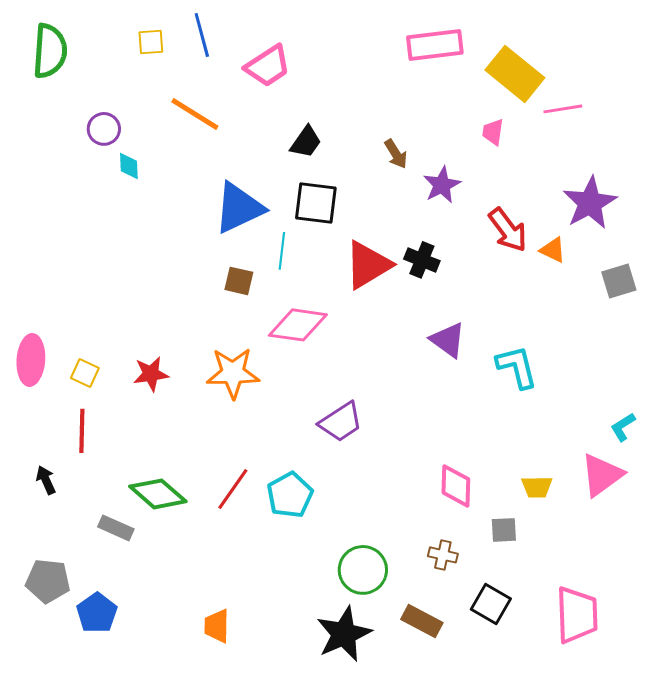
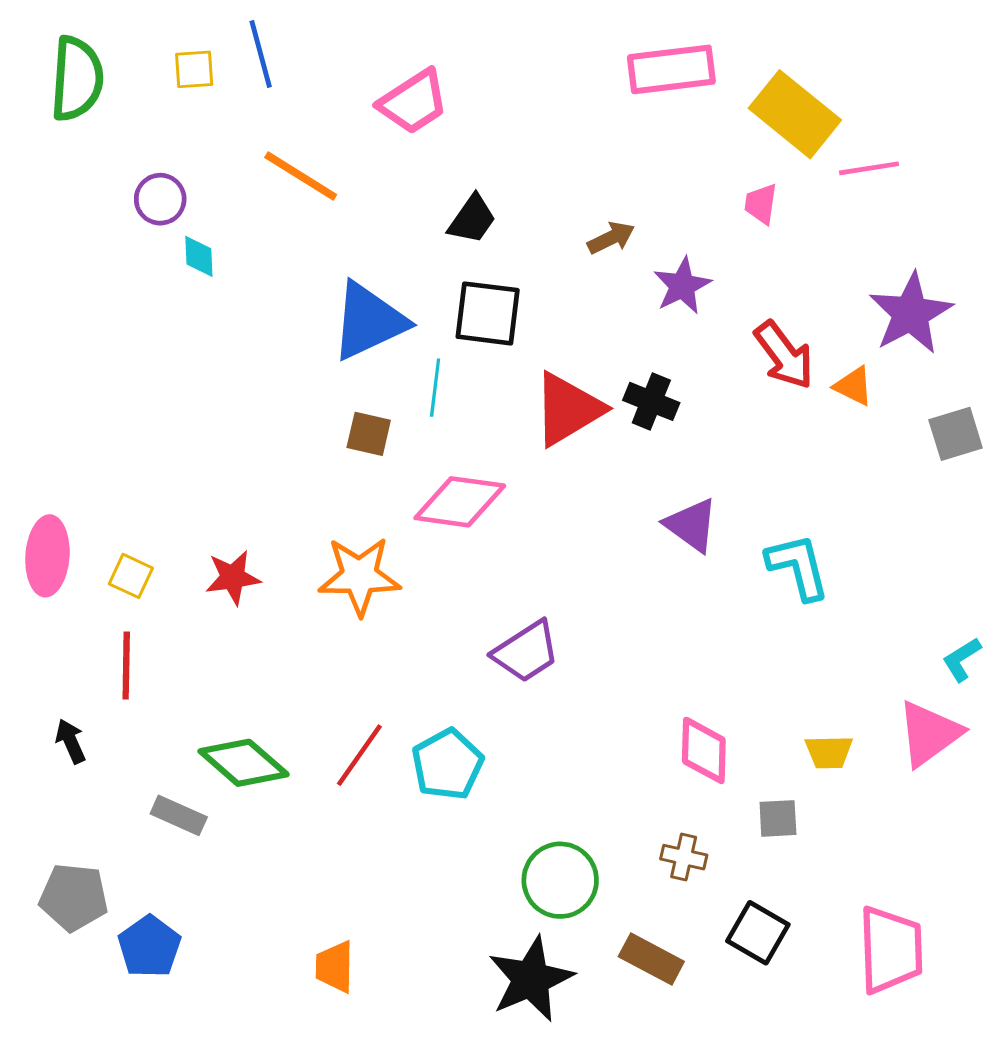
blue line: (202, 35) -> (261, 54), moved
yellow square: (151, 42) -> (194, 69), moved
brown arrow: (396, 154) -> (611, 238), turned -84

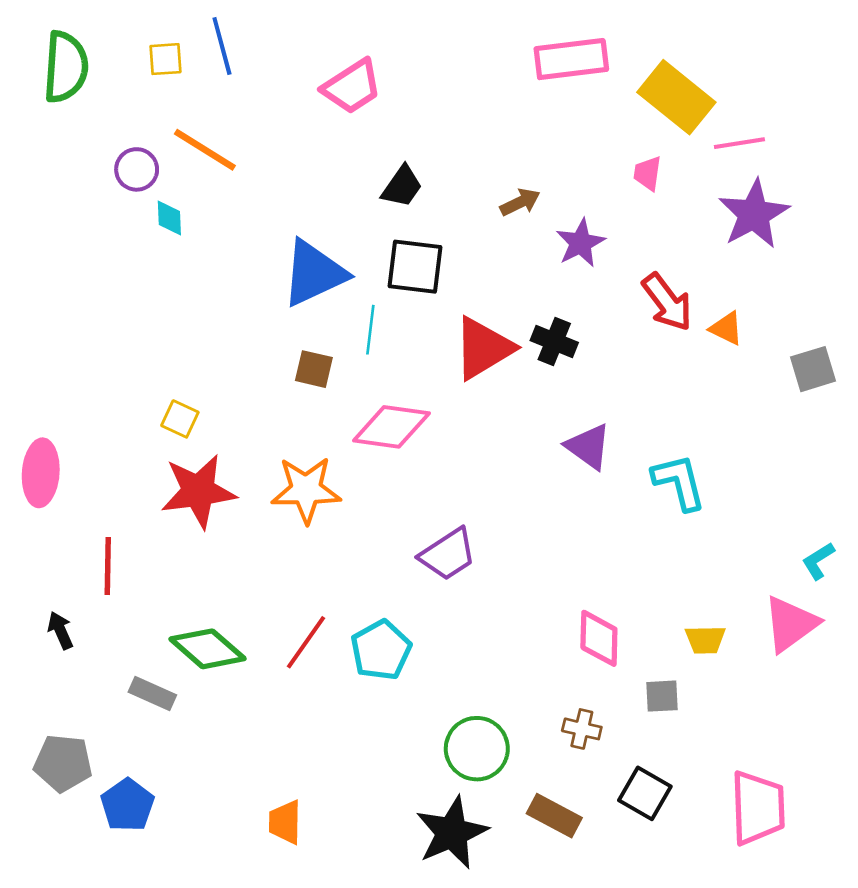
orange line: (301, 176) -> (205, 150), moved
purple star: (911, 313) -> (754, 214), moved
yellow square: (131, 576) -> (180, 419), moved
red star: (233, 578) -> (198, 491), size x1.6

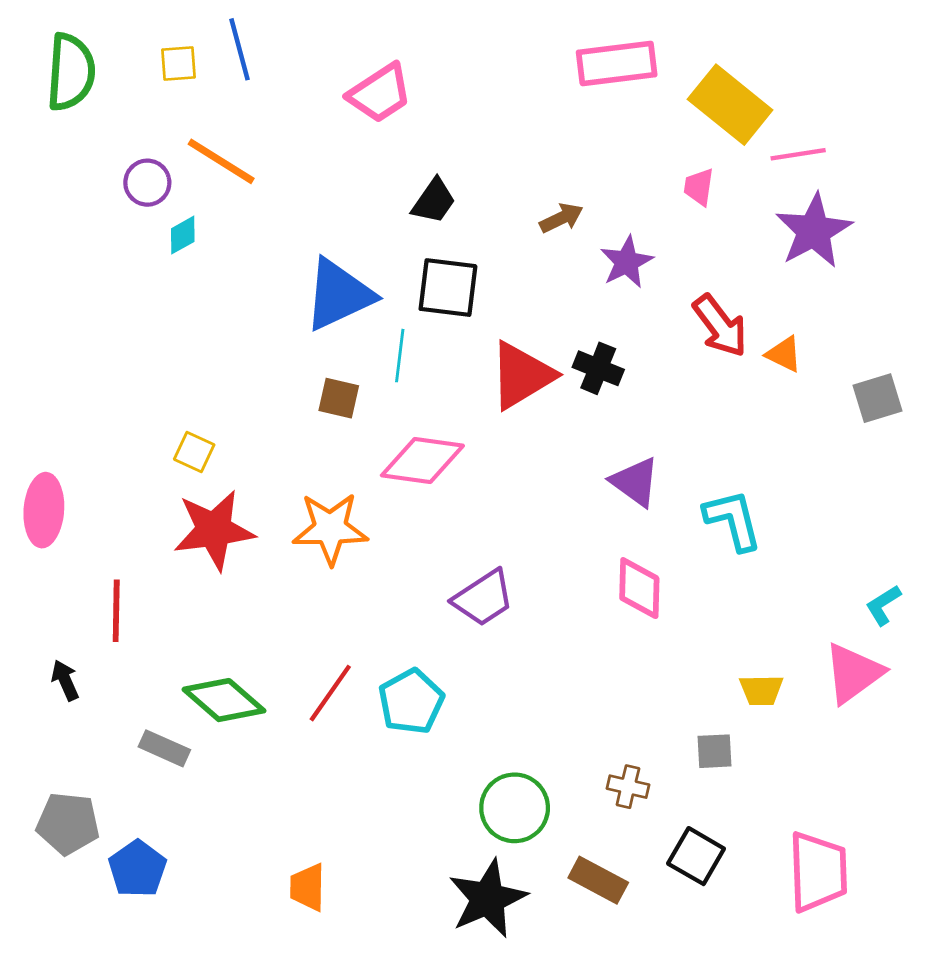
cyan diamond: (169, 218) -> (183, 235), turned 63
pink diamond: (599, 638) -> (639, 588), moved

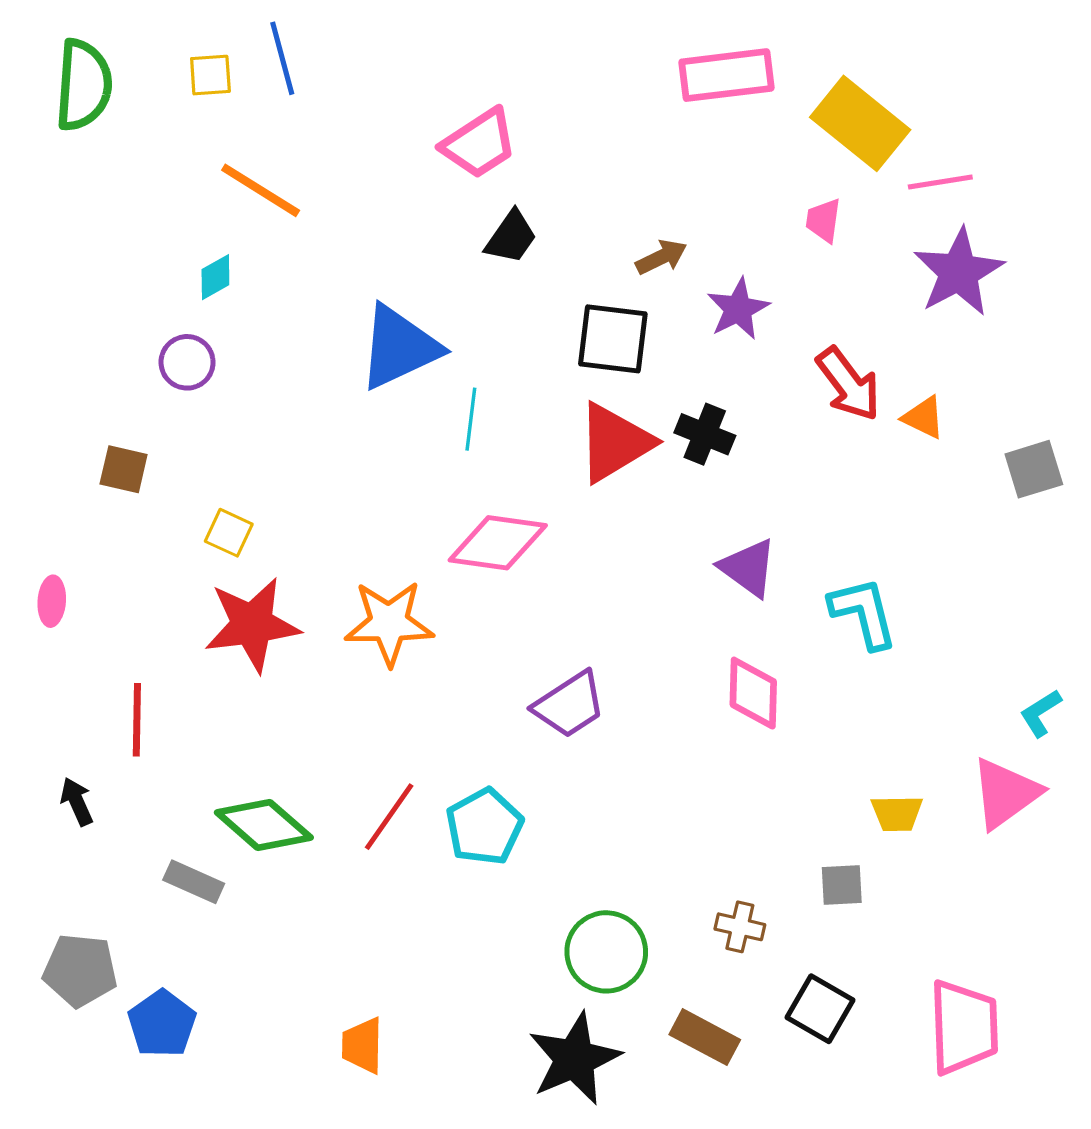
pink trapezoid: (380, 93) -> (479, 144), moved
purple circle: (147, 183) -> (187, 362), moved
black square: (448, 288) -> (613, 339), moved
brown square: (339, 398) -> (124, 469), moved
pink ellipse: (44, 510) -> (52, 601), size x0.6

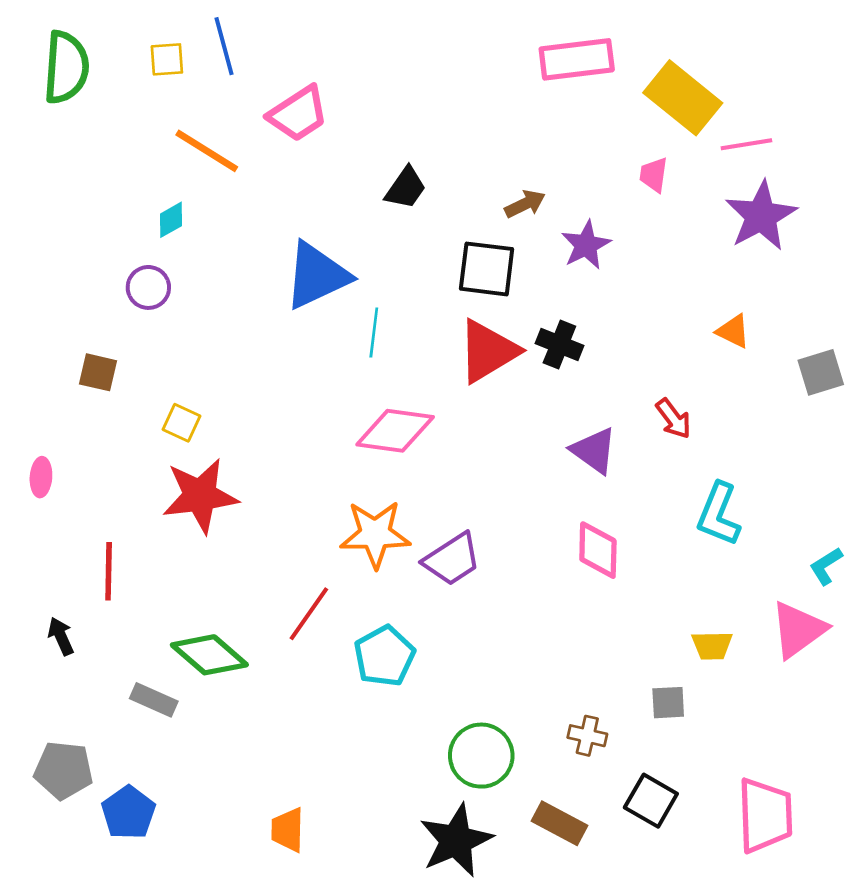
pink trapezoid: (479, 144) -> (298, 114), moved
red arrow: (848, 384) -> (674, 419), moved, size x0.7
cyan L-shape: (863, 613) -> (719, 514), moved, turned -144
orange star: (389, 623) -> (375, 534), moved
red line: (389, 817) -> (309, 614), moved

